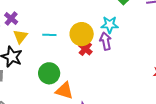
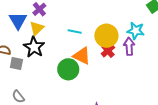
yellow triangle: (20, 37) -> (37, 28), moved
orange triangle: (64, 91) -> (82, 56), moved

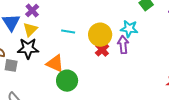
black star: (34, 47) -> (28, 48), turned -30
orange triangle: (82, 56) -> (55, 64), moved
green circle: (68, 69) -> (67, 81), moved

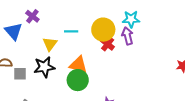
yellow triangle: (30, 29) -> (50, 44), moved
black star: (28, 48) -> (44, 67), moved
orange triangle: (55, 64) -> (78, 65), moved

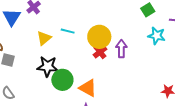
cyan star: (131, 19) -> (157, 36), moved
orange triangle: (78, 65) -> (88, 88), moved
black star: (44, 67) -> (48, 66), moved

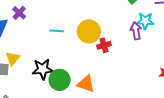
yellow triangle: (44, 38) -> (13, 58), moved
purple arrow: (121, 49) -> (136, 31), moved
red cross: (100, 52) -> (104, 45), moved, turned 32

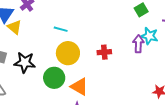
yellow circle: (89, 31) -> (68, 53), moved
yellow triangle: (13, 58) -> (14, 27), moved, turned -42
black star: (43, 69) -> (25, 62), moved

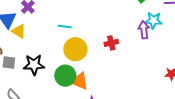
orange triangle: (79, 87) -> (80, 81), moved

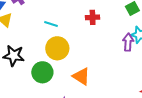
red cross: (111, 43) -> (93, 17), moved
orange triangle: (80, 81) -> (81, 76), moved

